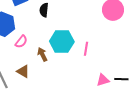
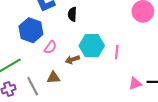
brown arrow: (42, 54) -> (72, 60), turned -80
brown triangle: (23, 71) -> (53, 78), turned -32

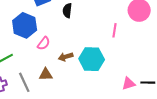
cyan hexagon: (92, 46) -> (92, 59), moved
pink line: (117, 52) -> (115, 30), moved

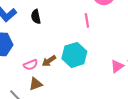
pink semicircle: (44, 43) -> (31, 65), moved, turned 48

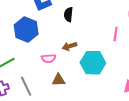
brown arrow: (49, 61) -> (69, 46), moved
brown triangle: (36, 84) -> (59, 80), moved

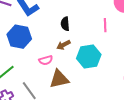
black semicircle: (68, 15) -> (65, 24), moved
brown triangle: (59, 80) -> (59, 79), size x1.5

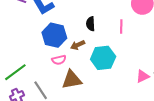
black semicircle: (65, 24) -> (91, 24), moved
blue hexagon: (19, 37) -> (54, 35), moved

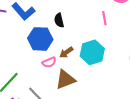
black semicircle: (91, 24) -> (59, 20), moved
brown arrow: (78, 45) -> (66, 52), moved

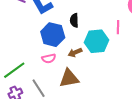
cyan hexagon: (92, 52) -> (96, 41), moved
pink semicircle: (49, 62) -> (49, 58), moved

